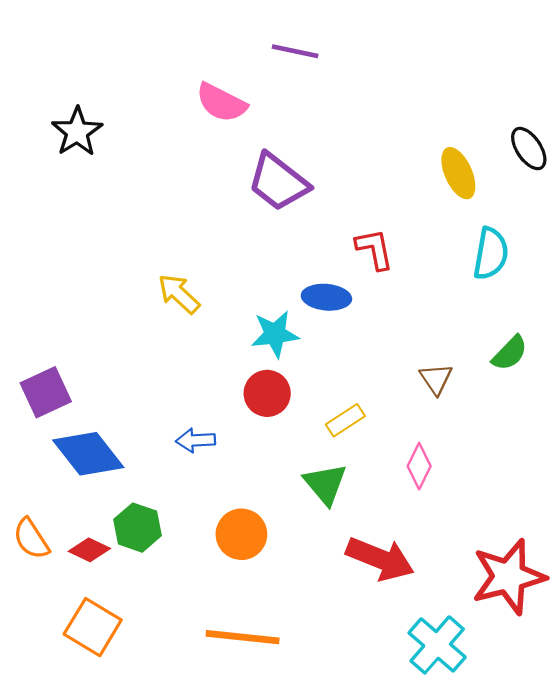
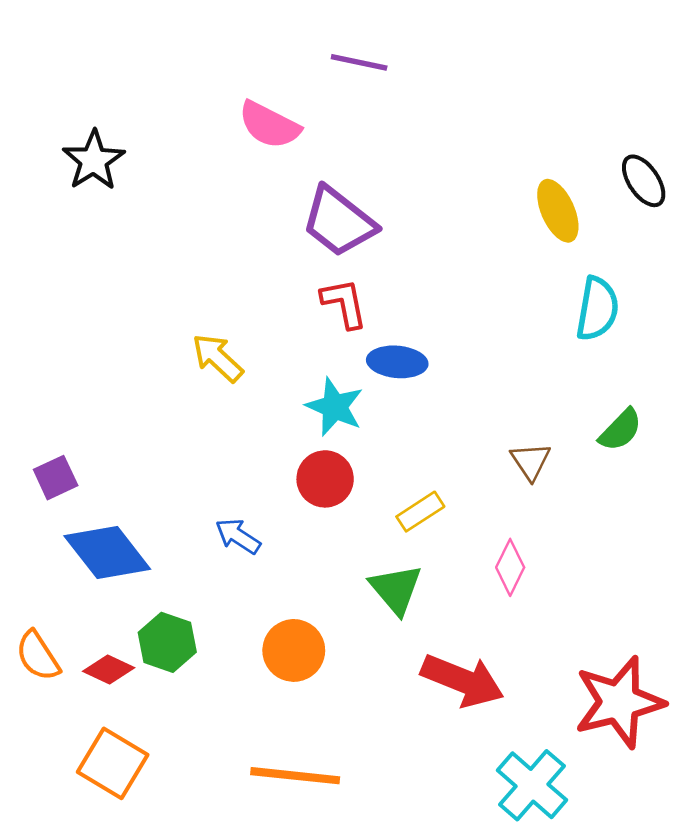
red L-shape: (374, 249) -> (344, 303), moved
cyan star: (275, 334) -> (335, 407), turned 30
purple square: (46, 392) -> (56, 478), size x0.7
blue arrow: (196, 440) -> (238, 536), turned 36

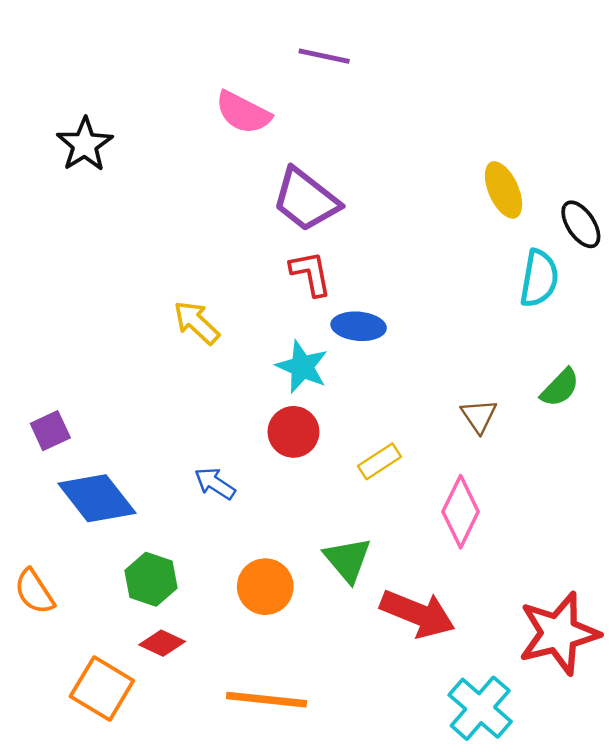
black ellipse: (644, 181) -> (581, 224), moved
pink diamond: (510, 567) -> (461, 512), size x1.4
green triangle: (396, 589) -> (348, 560), moved
red diamond: (109, 670) -> (162, 643), moved

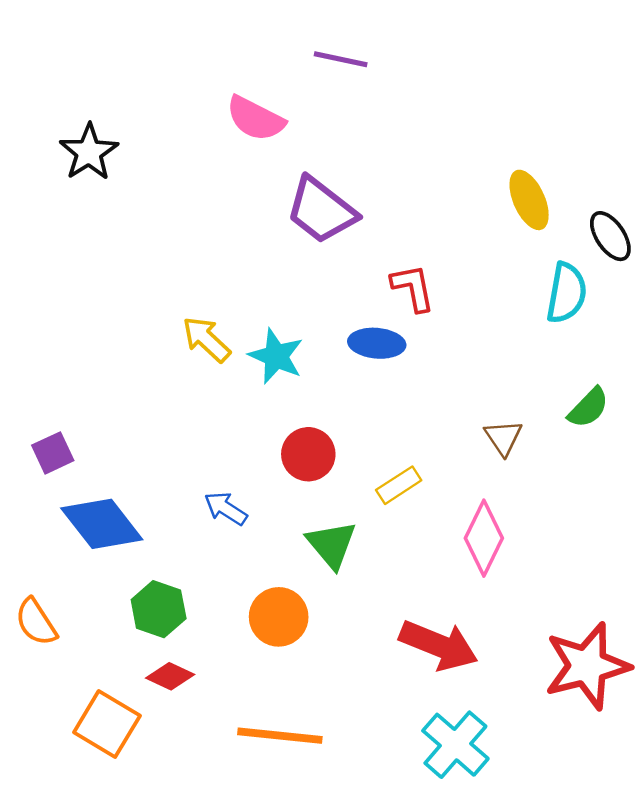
red L-shape: (311, 273) -> (413, 288), moved
cyan star: (302, 367) -> (276, 356), moved
green triangle: (348, 560) -> (332, 545), moved
cyan cross: (480, 708) -> (455, 745), moved

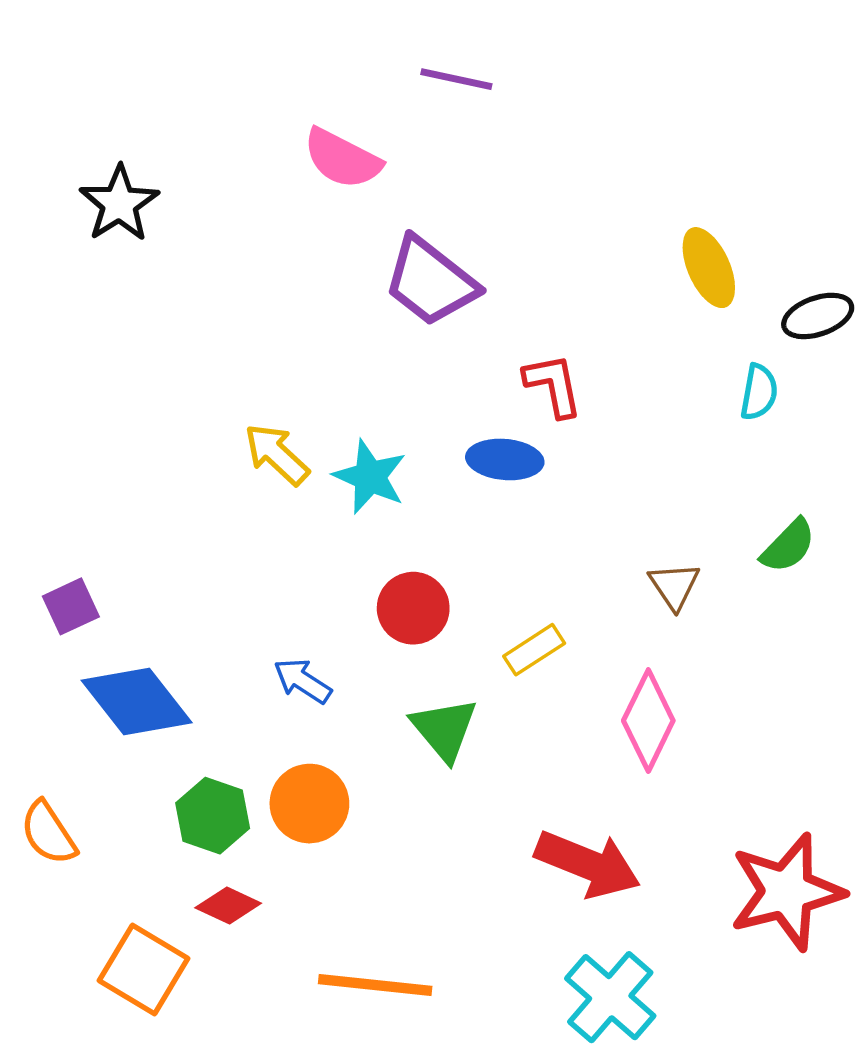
black ellipse: (610, 236) -> (818, 316), turned -75
cyan semicircle: (566, 293) -> (759, 392), size x0.7
orange circle: (279, 617) -> (309, 804), moved

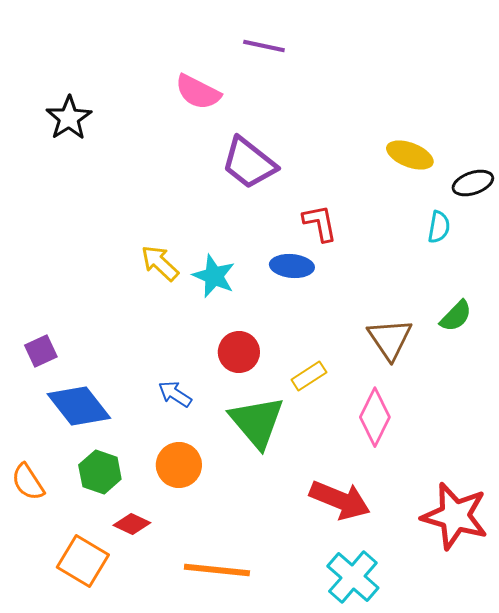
yellow ellipse: (709, 268) -> (410, 155), turned -45
brown triangle: (674, 586) -> (390, 339), size x1.5
green triangle: (444, 729) -> (257, 422), size x1.4
green hexagon: (213, 816) -> (100, 472), moved
red star: (787, 892) -> (455, 516), turned 30

